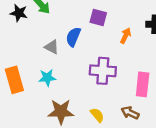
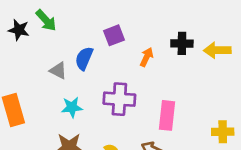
purple square: (98, 17) -> (114, 35), turned -36
cyan star: (47, 78) -> (72, 107), moved

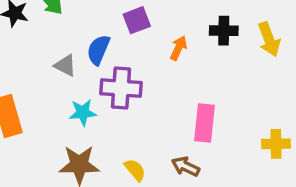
yellow arrow: (217, 50) -> (269, 39), turned -110
purple cross: (119, 99) -> (121, 88), moved

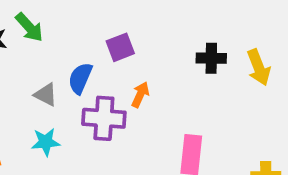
orange arrow: (178, 48) -> (140, 95), moved
cyan star: (83, 112) -> (46, 142), moved

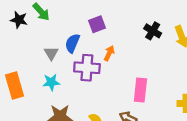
black cross: (211, 58) -> (153, 31), turned 30
gray triangle: (46, 95) -> (51, 53), turned 32

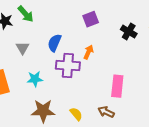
purple square: (97, 24) -> (91, 19), moved
gray triangle: (51, 53) -> (23, 48), moved

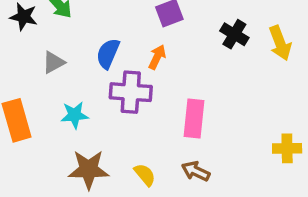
gray triangle: (23, 48) -> (53, 62), turned 32
orange arrow: (88, 52) -> (157, 57), moved
pink rectangle: (117, 86) -> (194, 119), moved

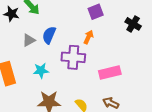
blue semicircle: (108, 54) -> (49, 35), moved
pink rectangle: (194, 119) -> (110, 73), turned 70

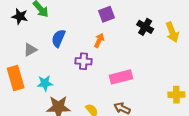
gray triangle: (29, 40) -> (30, 50), moved
purple cross: (73, 57) -> (83, 61), size x0.7
cyan star: (41, 71) -> (45, 83), moved

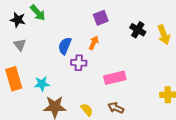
blue semicircle: (58, 38) -> (65, 46), moved
gray triangle: (30, 50) -> (20, 45), moved, turned -40

